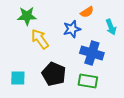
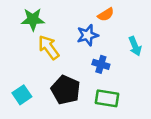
cyan arrow: (111, 27) -> (135, 46), moved
blue cross: (92, 53) -> (101, 64), moved, size x0.6
cyan square: (18, 78) -> (22, 95), turned -35

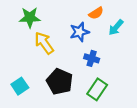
cyan arrow: (135, 46) -> (116, 27), moved, turned 63
green rectangle: (107, 98) -> (97, 89), turned -65

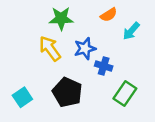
green star: (30, 18) -> (61, 19), moved
blue star: (79, 32) -> (85, 49), moved
green rectangle: (97, 89) -> (125, 93), moved

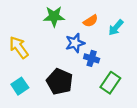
orange semicircle: (109, 15) -> (90, 21), moved
yellow arrow: (50, 49) -> (19, 47), moved

